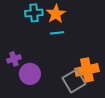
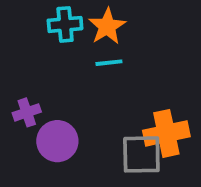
gray square: (74, 81) -> (141, 154), turned 30

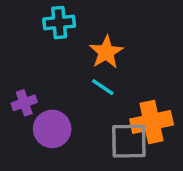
orange star: (107, 26) -> (106, 52), moved
cyan line: (109, 63) -> (103, 87), moved, turned 40

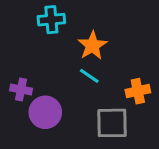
purple cross: (24, 103) -> (21, 90), turned 30
orange cross: (152, 122) -> (138, 91), moved, size x0.7

